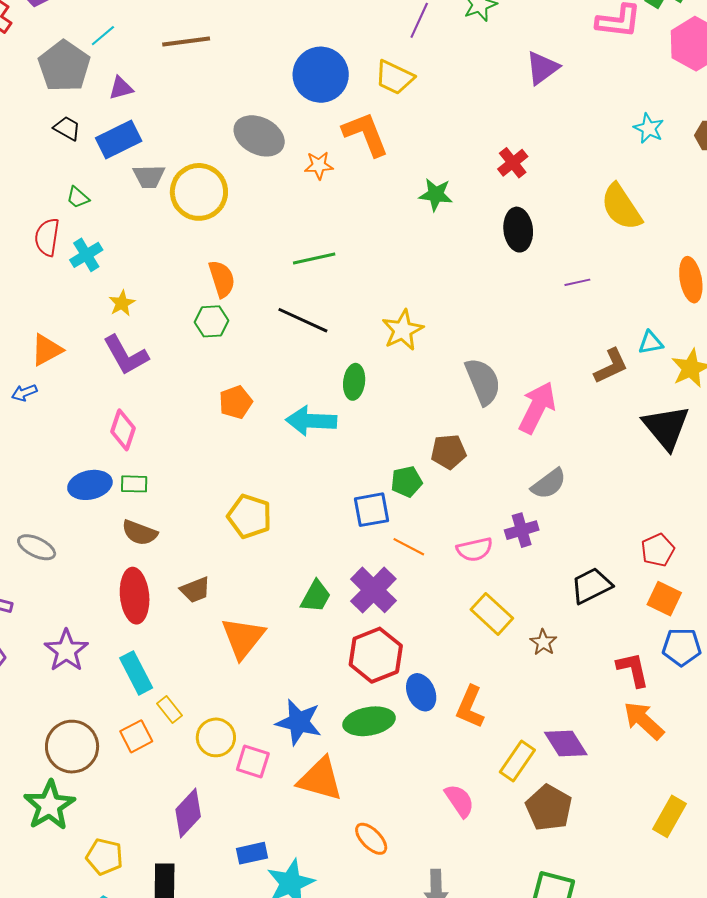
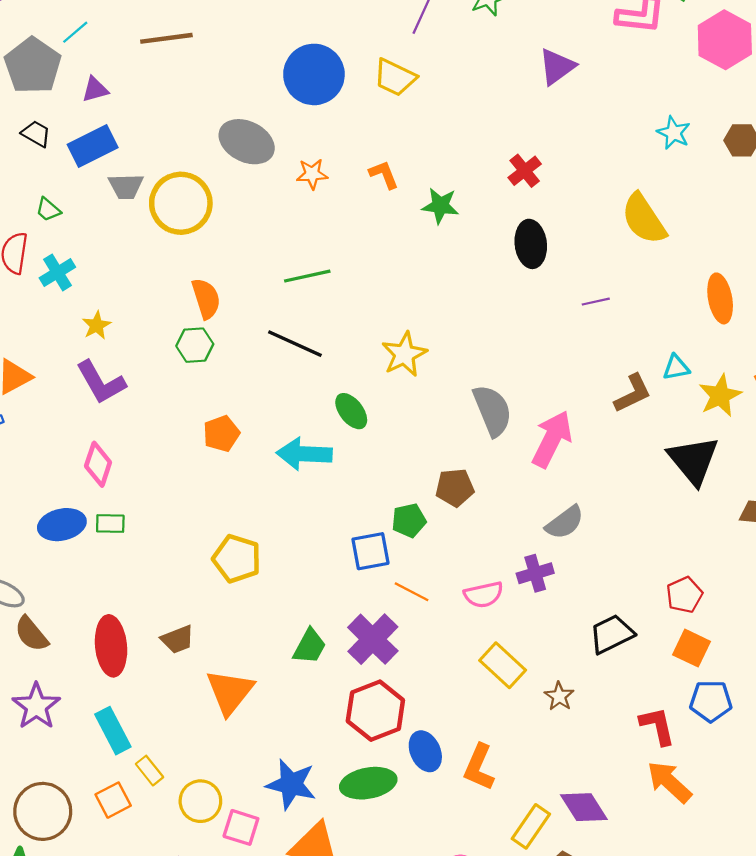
orange L-shape: (366, 134) -> (384, 175), moved, size x0.6
green ellipse: (354, 382) -> (351, 411), turned -44
brown semicircle: (140, 533) -> (31, 634), moved, turned 30

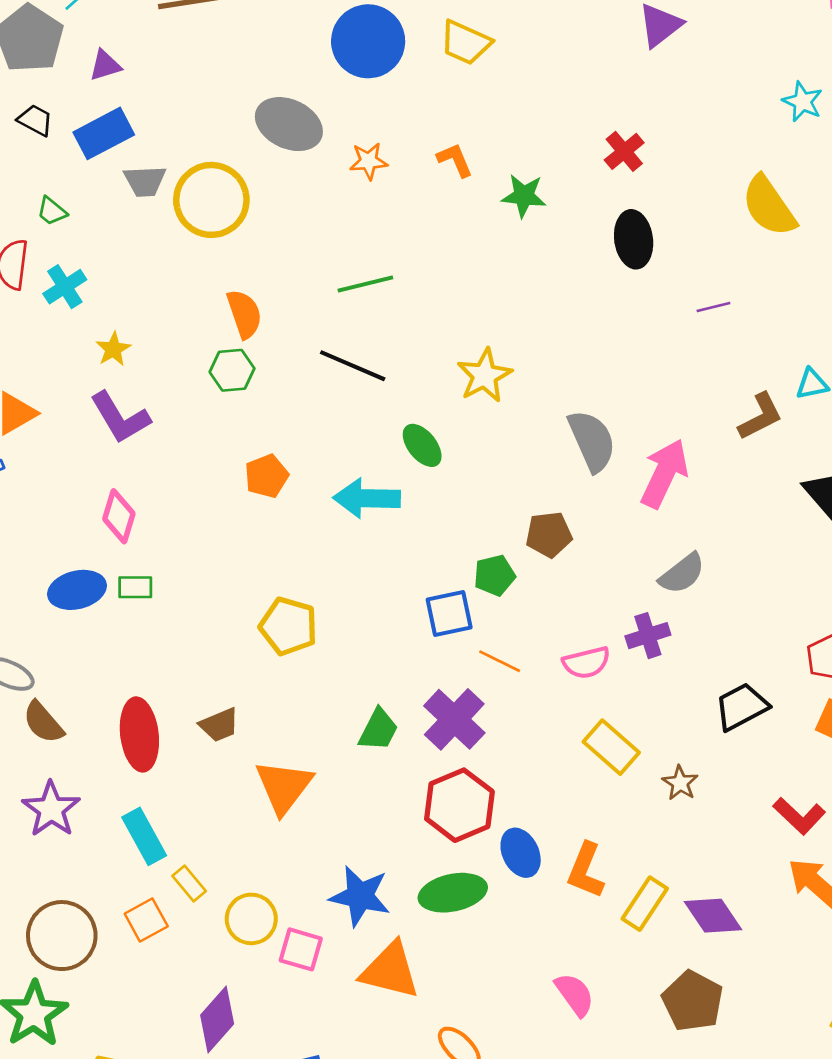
red L-shape: (657, 726) -> (799, 816), turned 147
yellow rectangle: (531, 826) -> (645, 904), moved

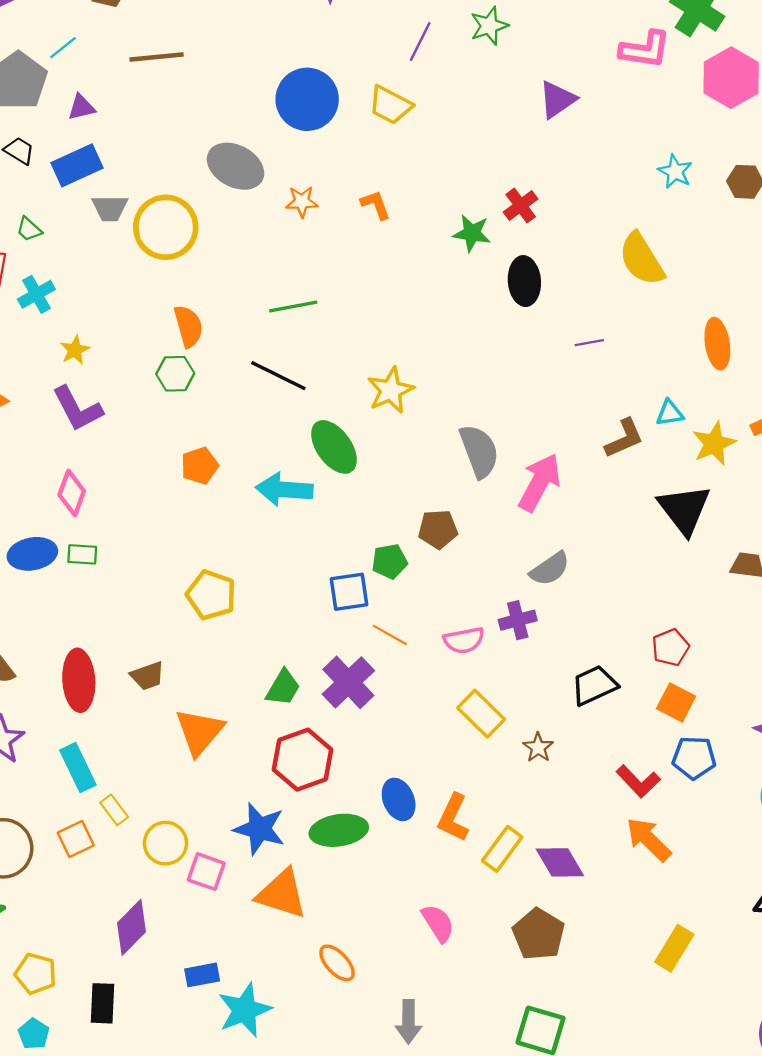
green star: (524, 196) -> (472, 233), moved
green ellipse: (422, 445) -> (334, 447), size x1.4
red hexagon: (459, 805) -> (303, 760), moved

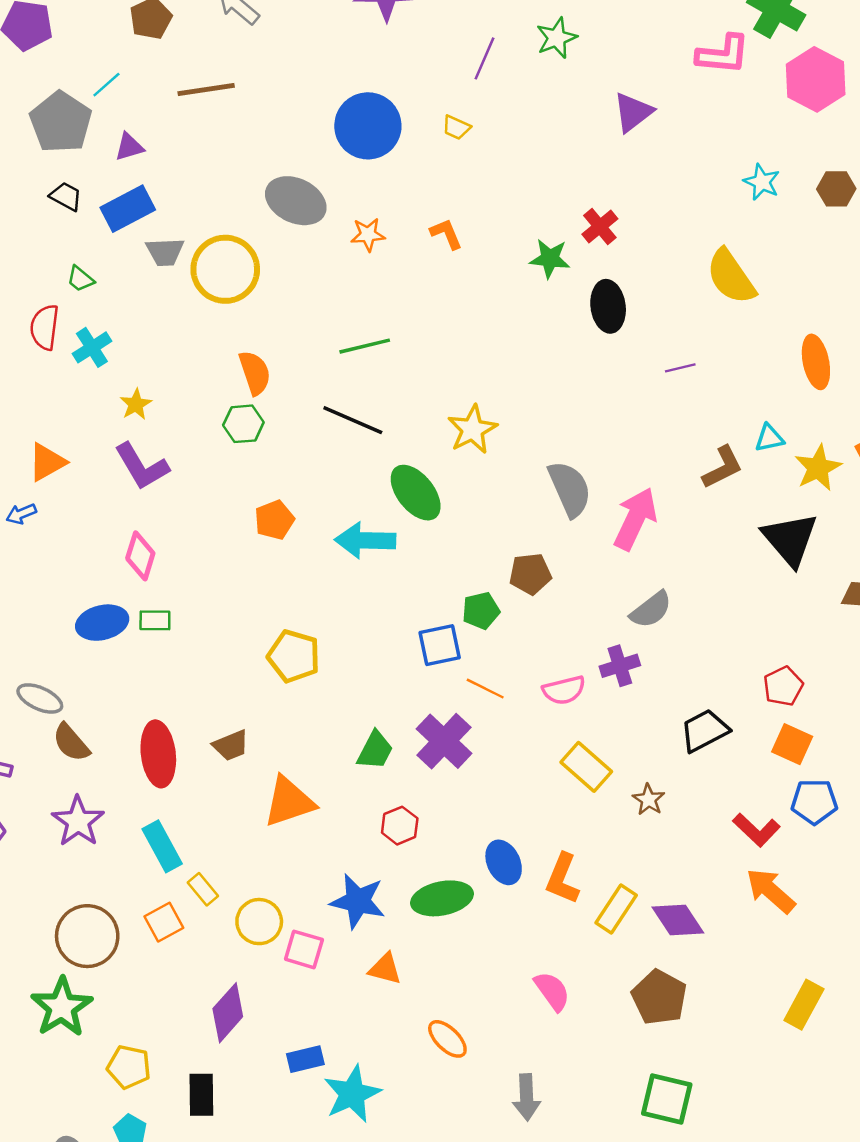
yellow trapezoid: (390, 105) -> (456, 127), size x0.6
orange triangle: (200, 732) -> (289, 802), turned 34
red hexagon: (303, 760) -> (400, 826), size x0.6
orange triangle: (282, 894) -> (385, 969), size x0.6

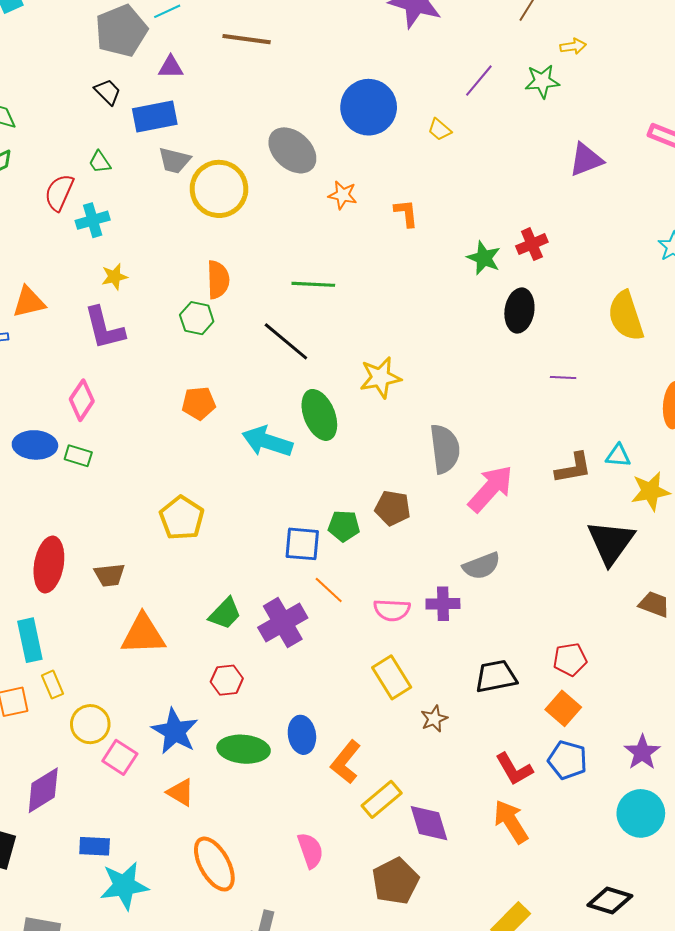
orange ellipse: (447, 1039) -> (214, 864), size x1.5

